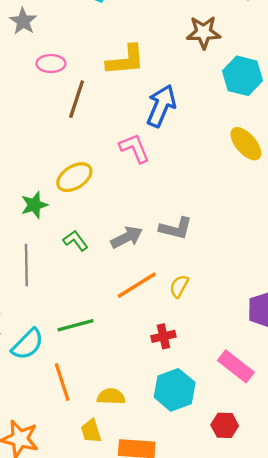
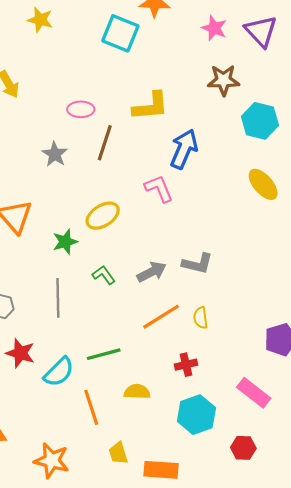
gray star: (23, 21) -> (55, 154), moved
yellow semicircle: (179, 286) -> (201, 318), turned -35
yellow semicircle: (111, 397) -> (137, 392), moved

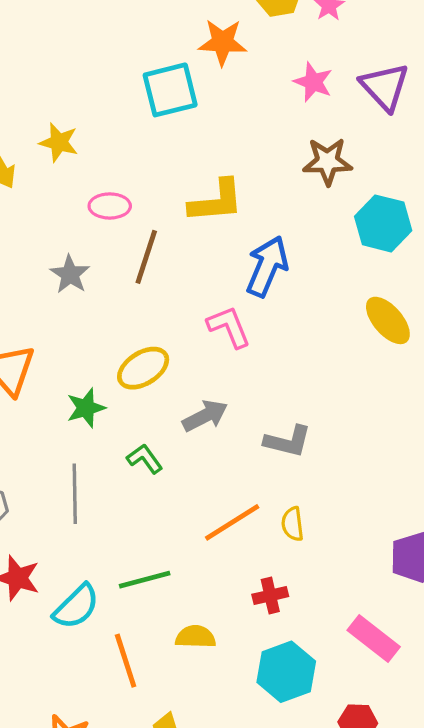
yellow star: (40, 20) -> (59, 142), moved
cyan square: (120, 33) -> (170, 90), turned -36
gray arrow: (152, 272) -> (205, 416), moved

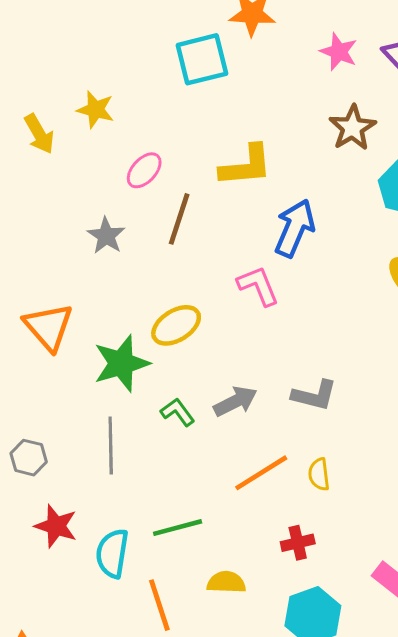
brown star: (327, 161) -> (352, 128), turned -30
pink ellipse: (110, 206) -> (144, 170), turned -48
green star: (86, 408) -> (121, 363), size x1.5
gray arrow: (205, 416) -> (235, 401), moved
cyan semicircle: (76, 607) -> (112, 553), turned 144

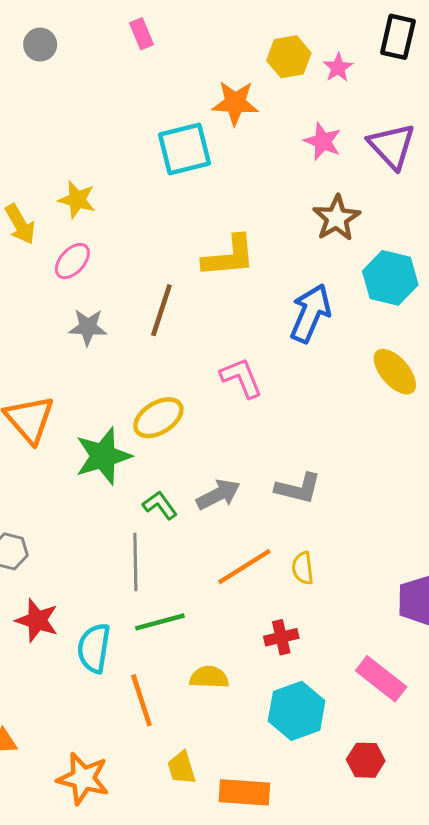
pink ellipse: (144, 170) -> (72, 261), moved
blue arrow: (295, 228) -> (310, 313), moved
gray star: (106, 236) -> (88, 327), turned -30
gray line: (111, 445) -> (135, 562), moved

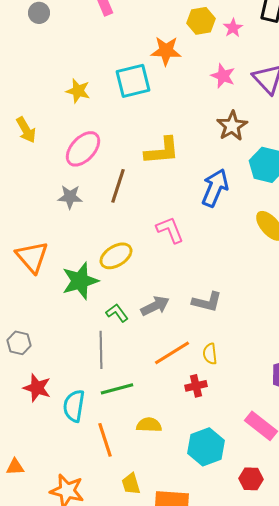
yellow star: (77, 200) -> (78, 91), moved
pink ellipse: (72, 261) -> (83, 149), moved, size x1.5
red cross: (281, 637) -> (196, 386), moved

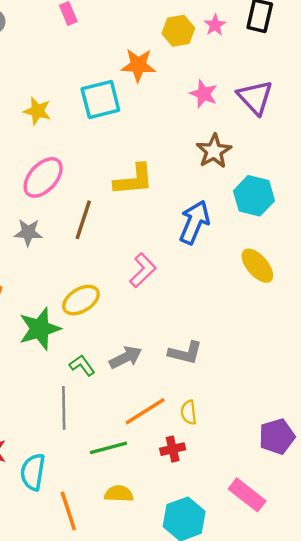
pink star: (233, 28) -> (215, 25), moved
pink L-shape: (170, 230) -> (143, 270), turned 68
green line: (117, 389) -> (108, 448), moved

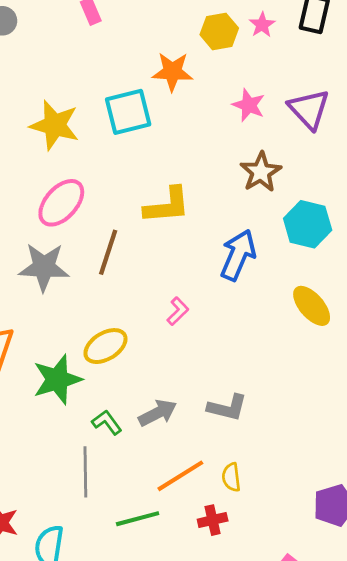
yellow star: (37, 111) -> (55, 125), size x1.5
gray star: (28, 232) -> (44, 267), size x1.5
pink L-shape: (143, 270) -> (178, 311), size x0.7

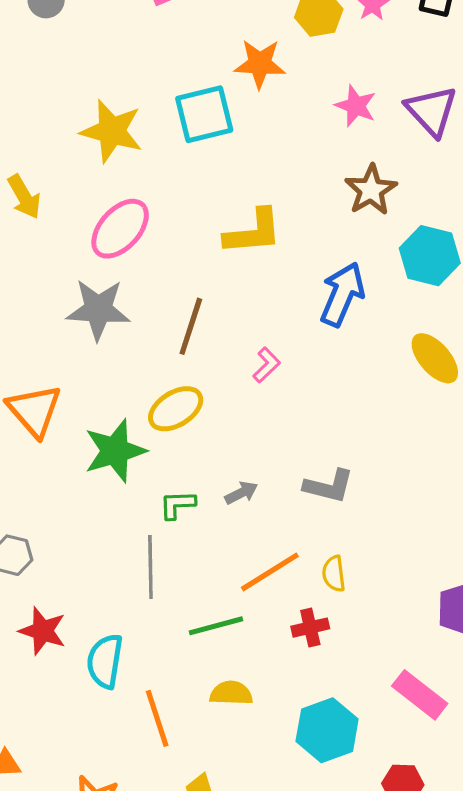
brown line: (108, 252) -> (191, 326), moved
gray arrow: (158, 413) -> (241, 493), size x0.7
green L-shape: (107, 422) -> (177, 505), turned -56

